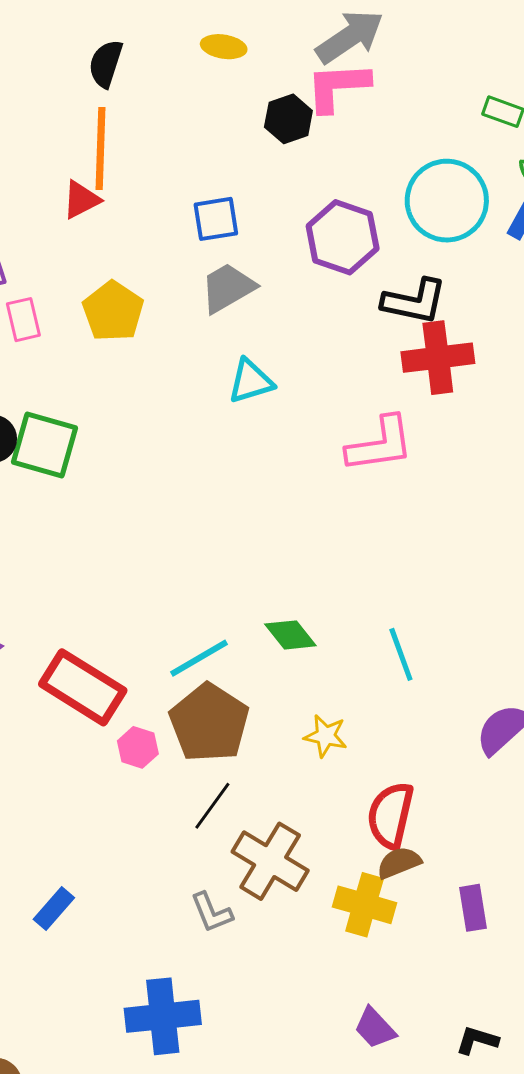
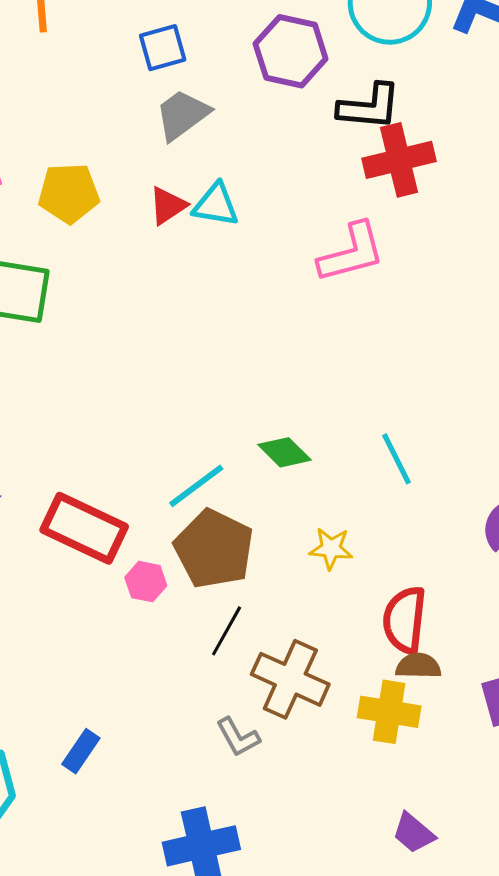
red triangle: (81, 200) -> (168, 206), moved
yellow pentagon: (113, 311) -> (69, 193), moved, turned -30
cyan triangle: (251, 381) -> (216, 205), turned 33
brown semicircle: (399, 863) -> (418, 666), turned 30

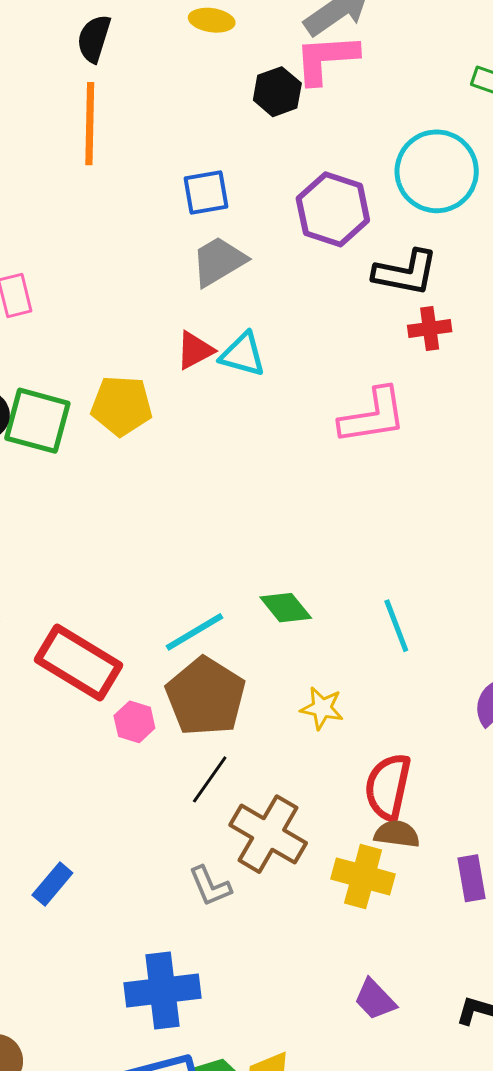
red cross: (399, 160) -> (430, 329), size x0.6
yellow pentagon: (69, 193) -> (121, 406), moved

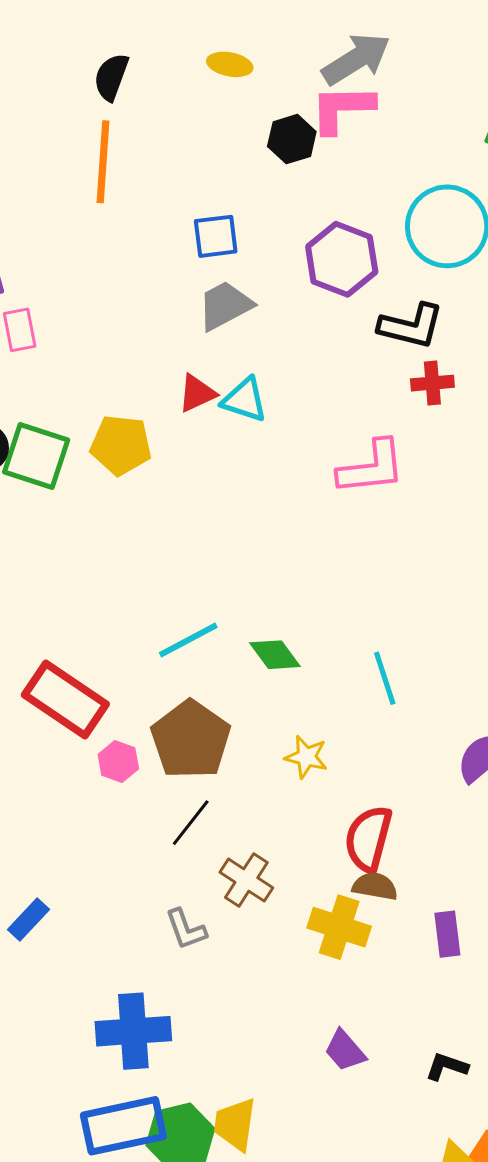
cyan line: (194, 632) -> (188, 640), moved
brown cross: (268, 834) -> (246, 880), size x0.7

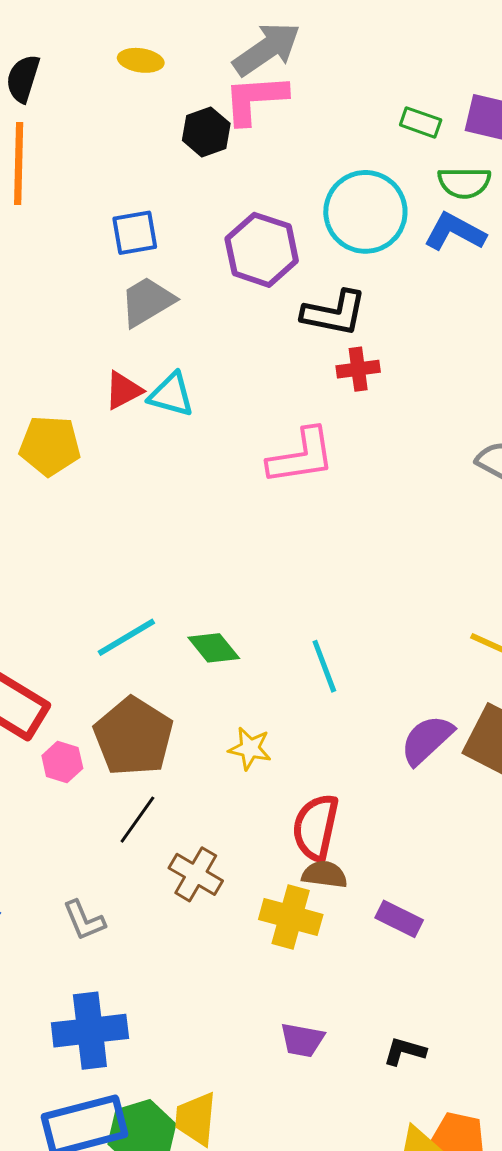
gray L-shape: (186, 929) -> (84, 920), moved
purple rectangle: (447, 934) -> (399, 919), turned -54
purple trapezoid: (345, 1051) -> (302, 1040), turned -36

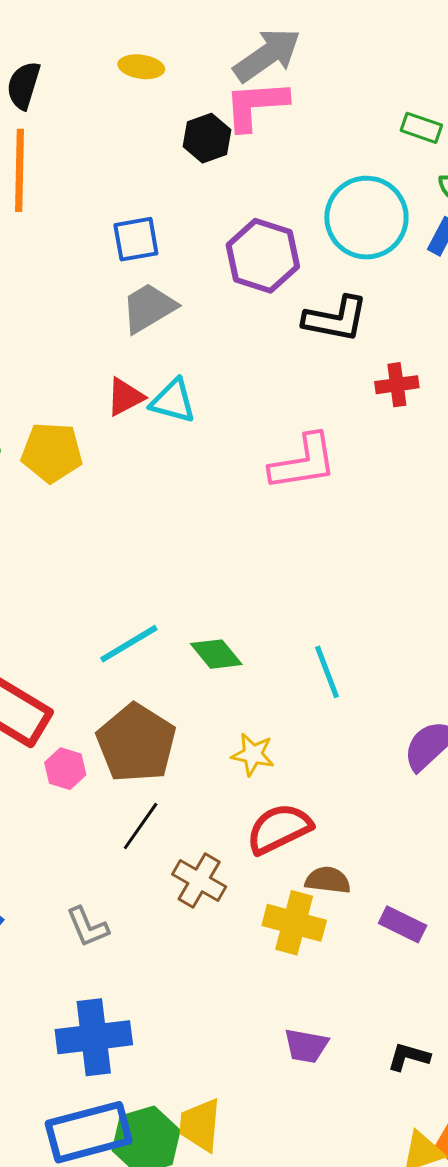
red cross: (358, 369) -> (397, 385), moved
red semicircle: (316, 827) -> (279, 829), moved, turned 52

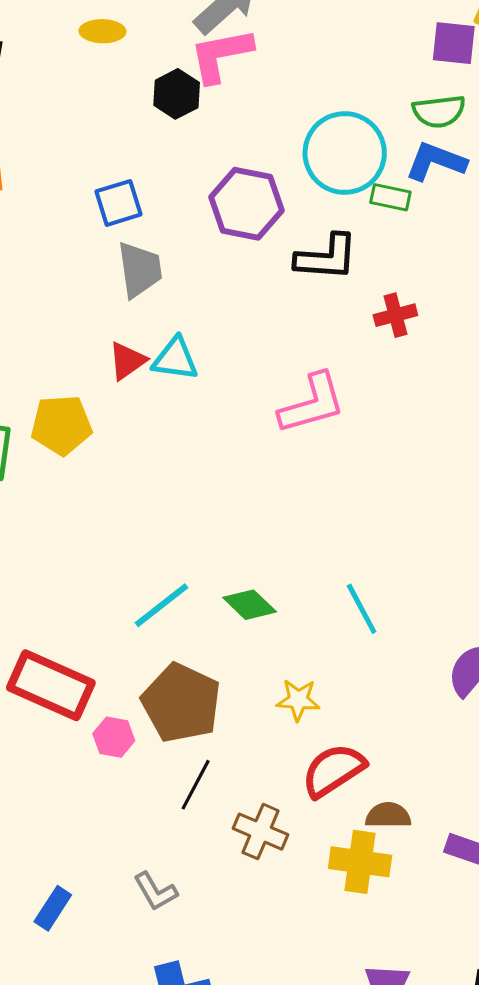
green rectangle: (421, 128) -> (390, 197), moved
gray trapezoid: (149, 308) -> (140, 270), turned 120

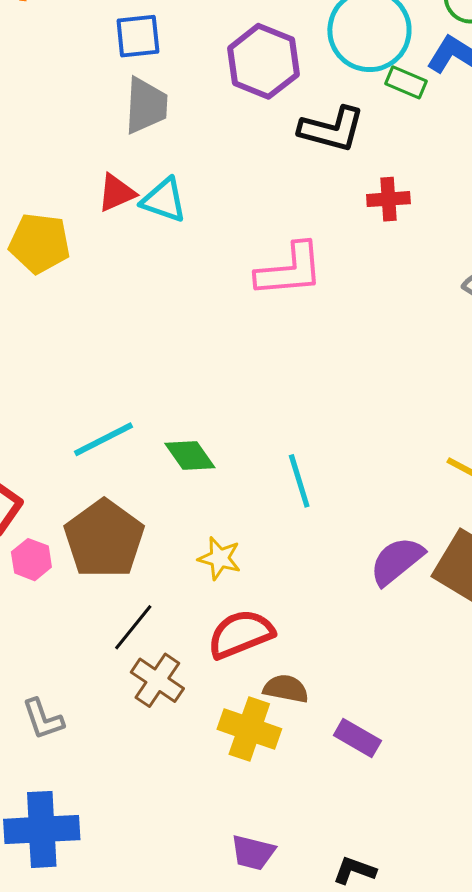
black line: (196, 785) -> (133, 627), moved

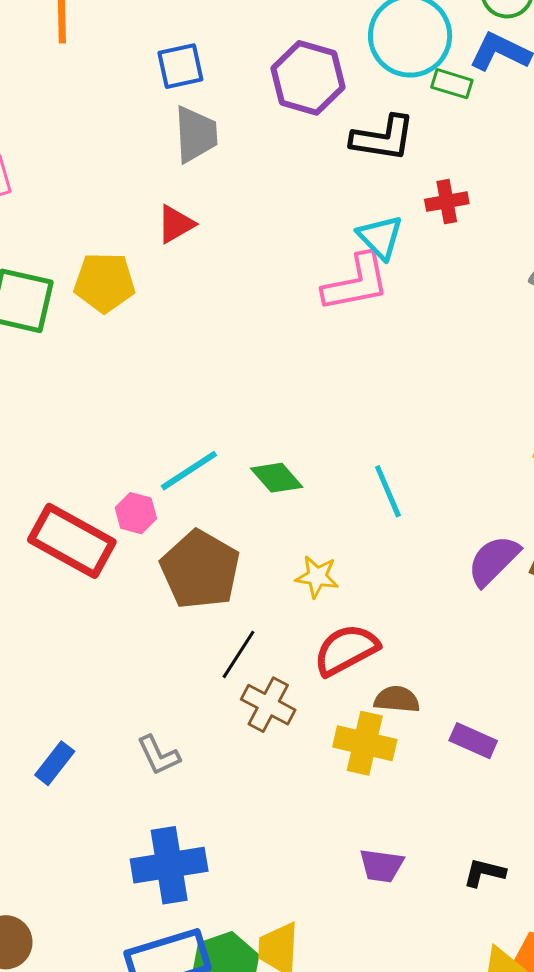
cyan triangle: (164, 200) -> (380, 237), moved, turned 33
pink hexagon: (31, 560) -> (136, 513), moved

